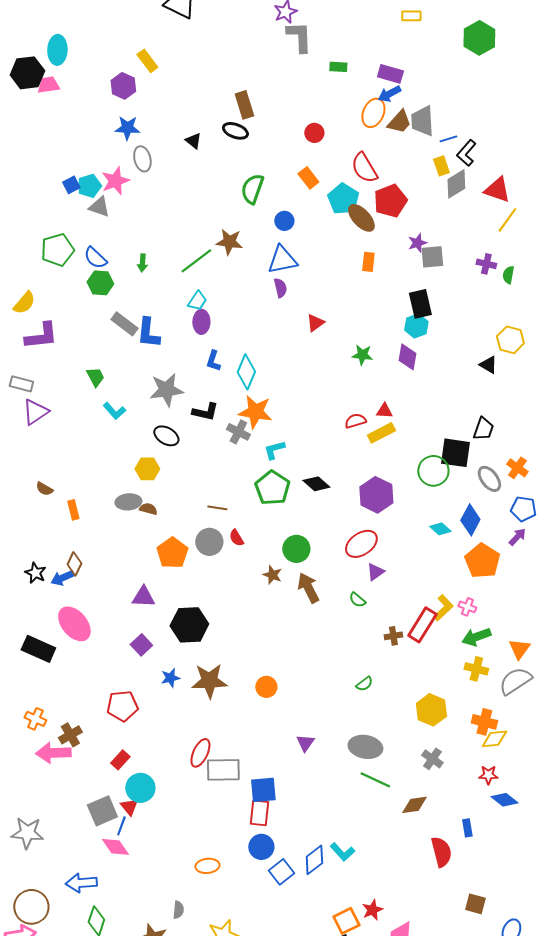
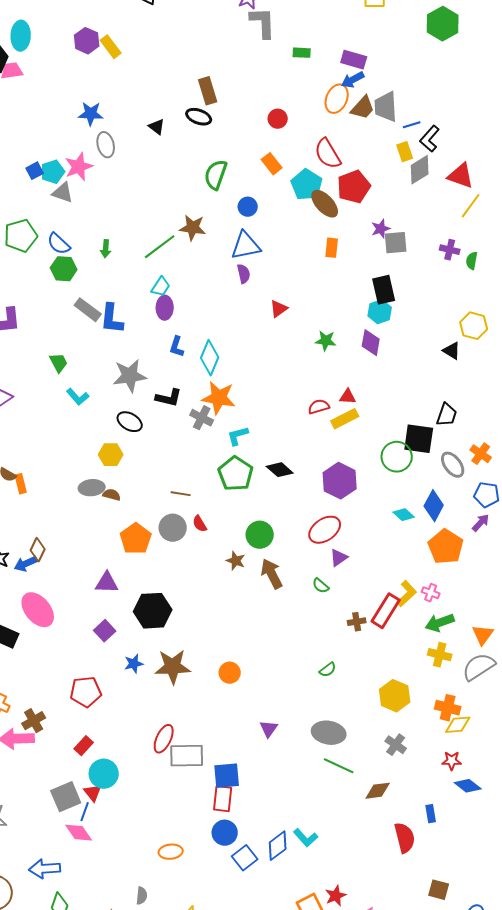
purple hexagon: (123, 86) -> (87, 41), moved
orange rectangle: (73, 510) -> (21, 484), moved

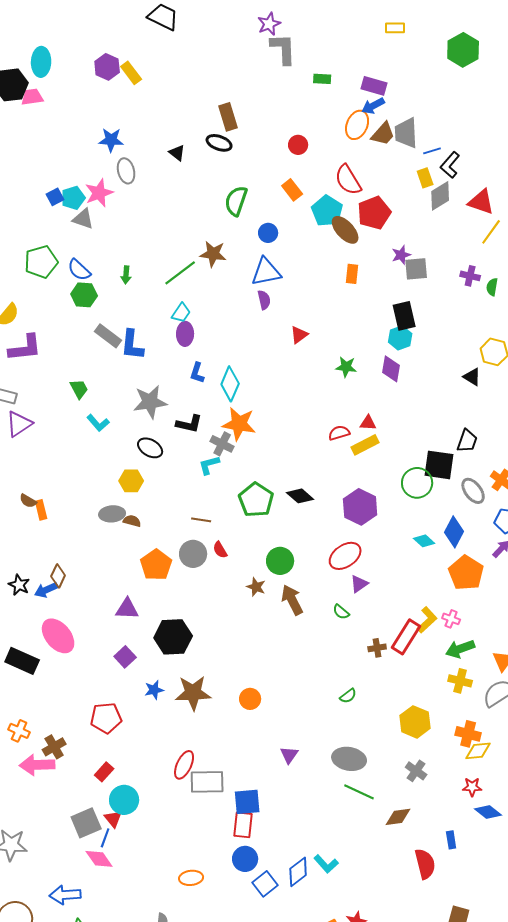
cyan L-shape: (238, 436) -> (209, 465), moved

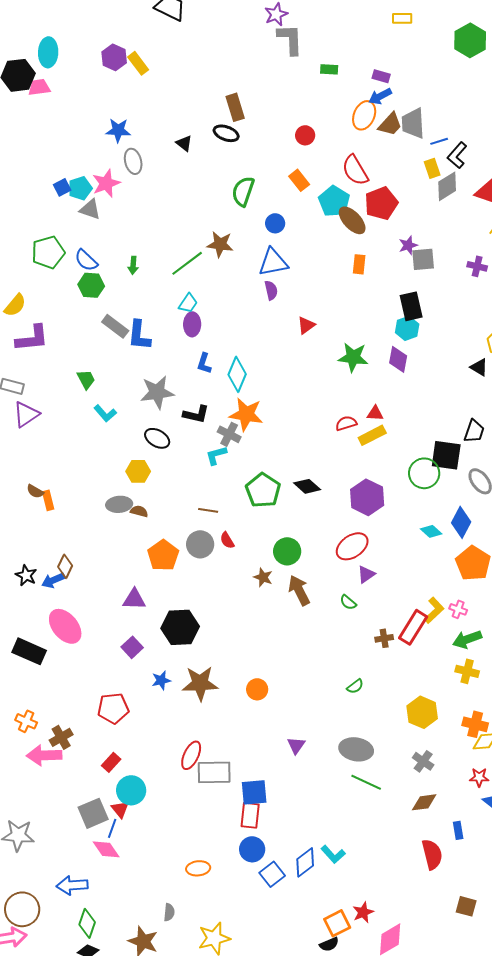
purple rectangle: (374, 86) -> (381, 76), size x0.7
green star: (346, 367) -> (353, 357), size x1.4
brown diamond: (398, 817) -> (424, 802), moved

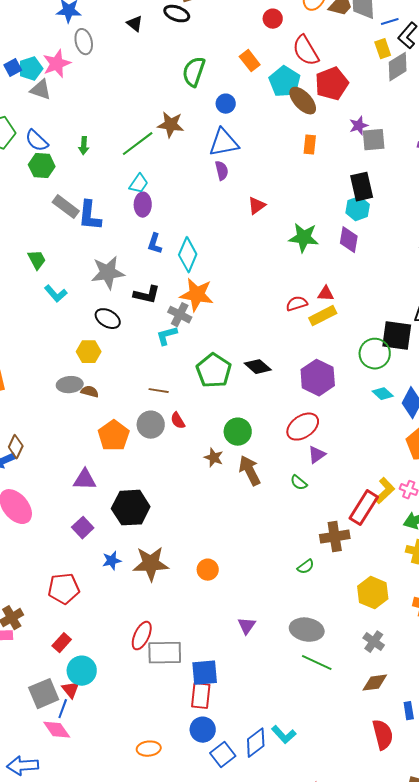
red circle: (305, 135) -> (273, 19), moved
cyan diamond: (431, 531) -> (383, 394), moved
brown cross: (384, 638) -> (335, 537), moved, size x1.6

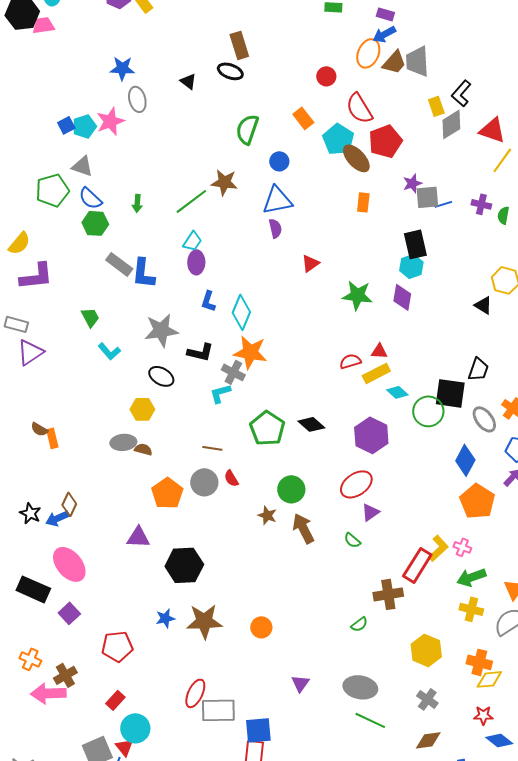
blue line: (390, 22) -> (443, 204), moved
gray triangle: (41, 90) -> (82, 166), moved
cyan diamond: (383, 394) -> (397, 392), moved
purple square: (83, 528) -> (69, 613), moved

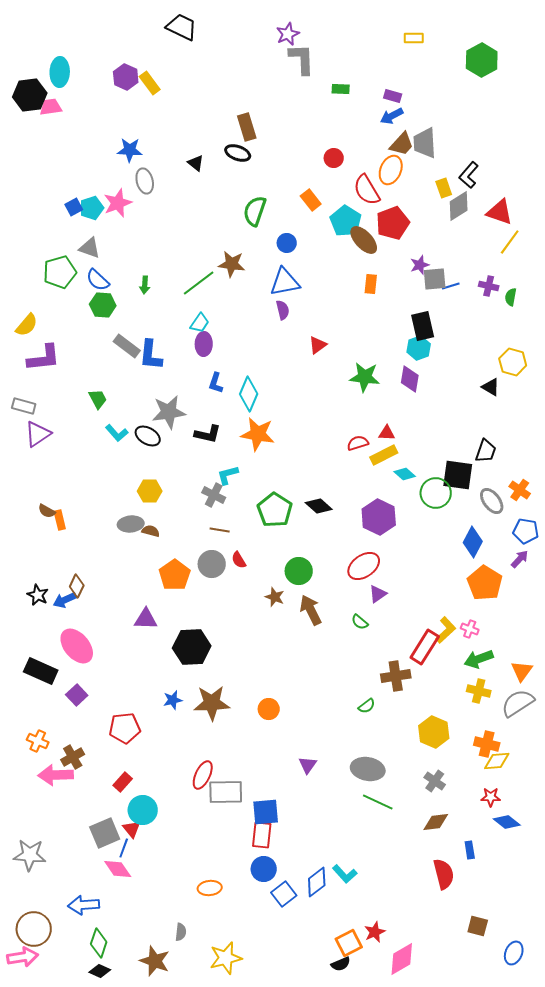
orange ellipse: (368, 53) -> (391, 170), moved
gray cross: (233, 372) -> (214, 495), moved
black ellipse: (161, 376) -> (148, 436), moved

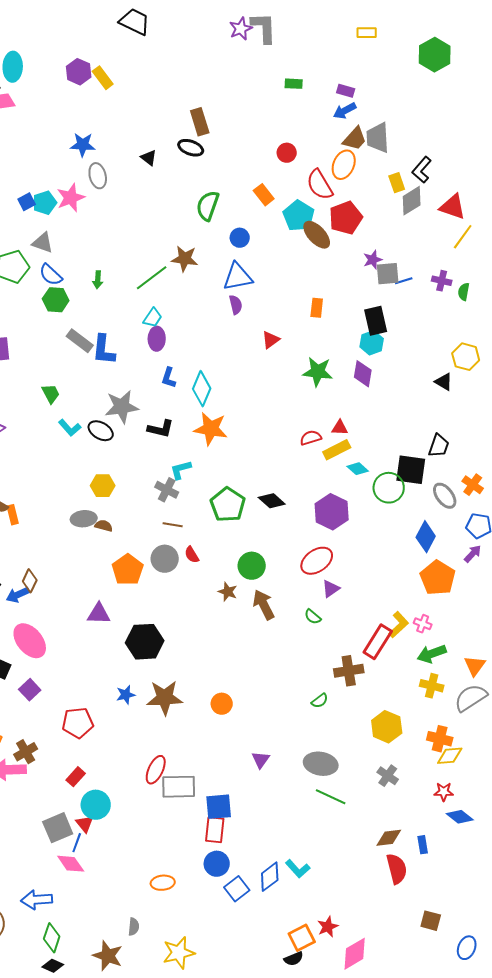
gray L-shape: (302, 59) -> (264, 28), moved
orange rectangle: (371, 284) -> (317, 308), moved
brown diamond: (436, 822) -> (389, 838), moved

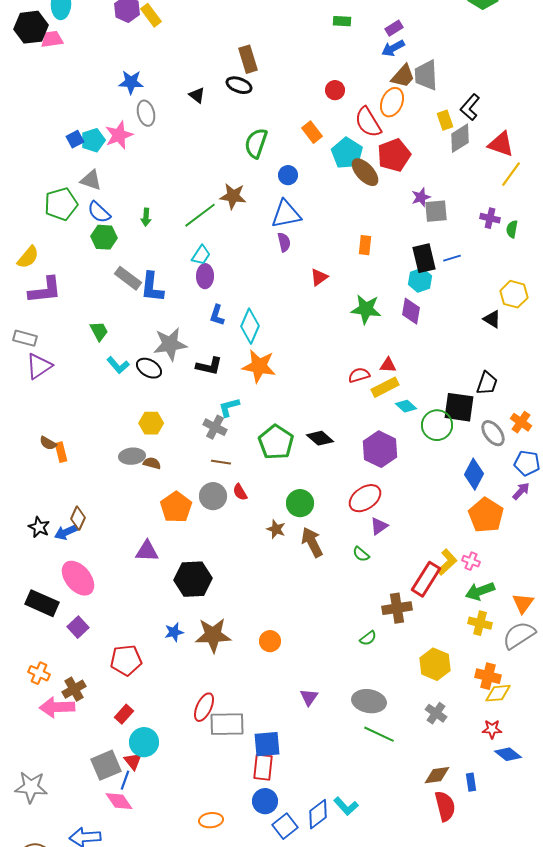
purple rectangle: (346, 91) -> (394, 28), turned -48
blue line: (404, 281) -> (452, 258), moved

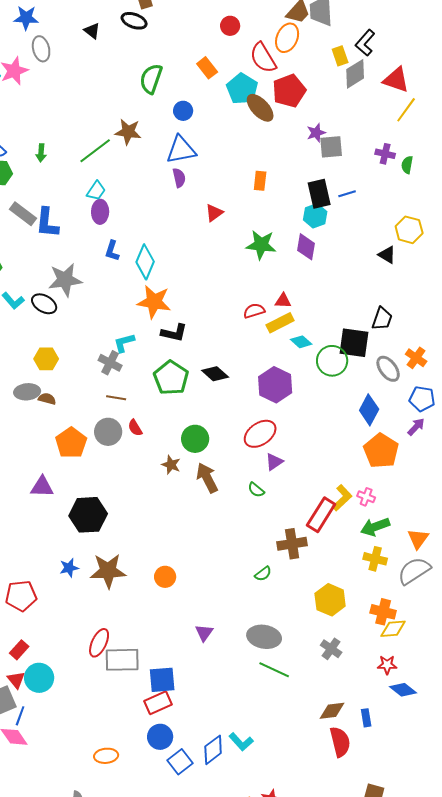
black L-shape: (209, 366) -> (174, 333), moved
red triangle: (133, 761) -> (16, 680), moved
red rectangle: (263, 767) -> (158, 703), turned 60

